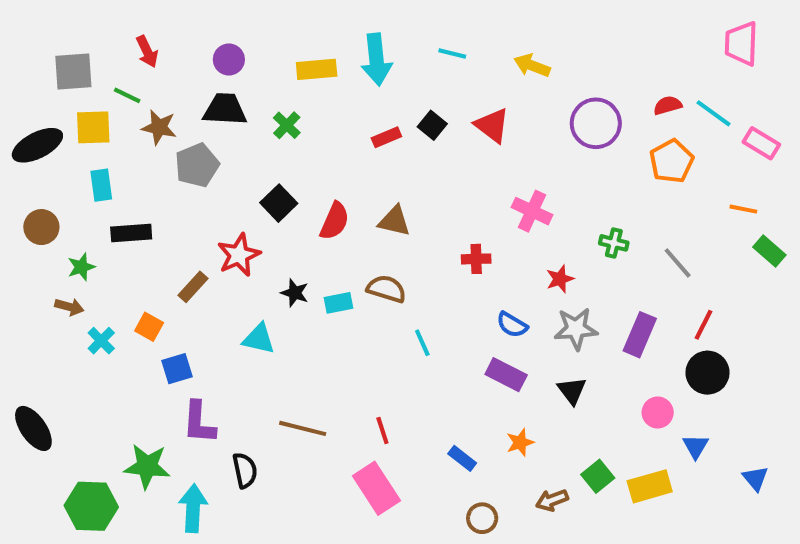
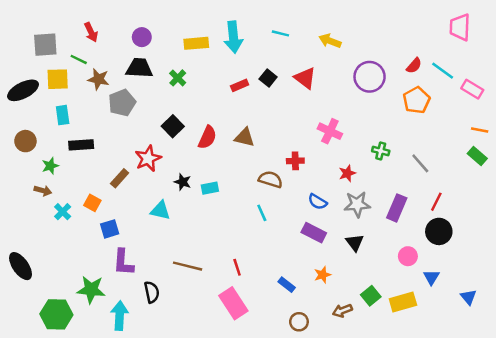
red semicircle: (668, 105) -> (414, 66), turned 147
orange line: (743, 209) -> (480, 130), moved
brown semicircle: (386, 289) -> (271, 179), moved

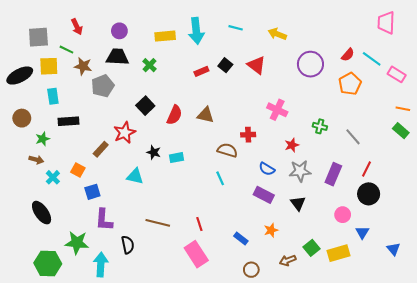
black ellipse: (21, 266) -> (42, 213), moved

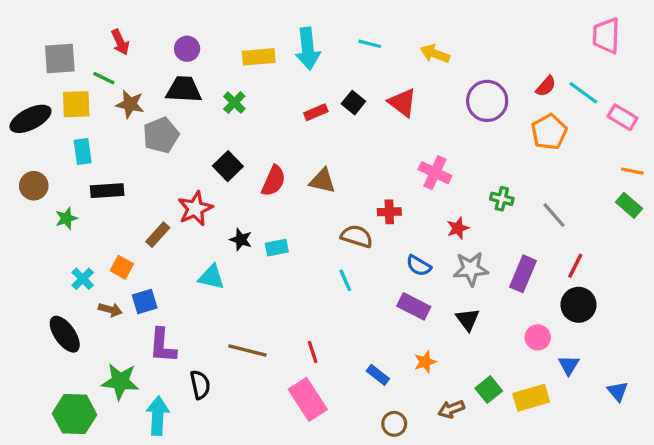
brown arrow: (36, 160) -> (110, 310), moved

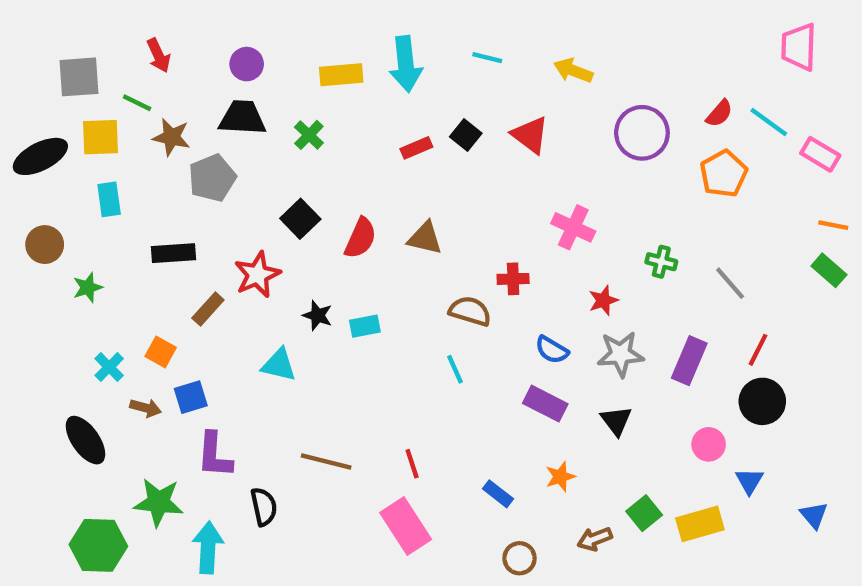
black rectangle: (107, 191) -> (174, 253), moved

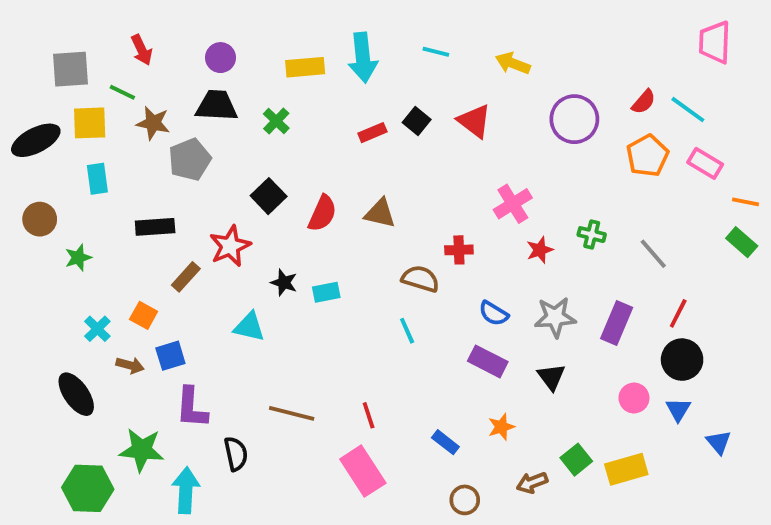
pink rectangle: (820, 154) -> (705, 163), moved
pink cross: (573, 227) -> (513, 204), turned 33
red star: (603, 300) -> (540, 250), moved
blue triangle: (749, 481) -> (678, 410), moved
blue triangle: (814, 515) -> (719, 442), moved

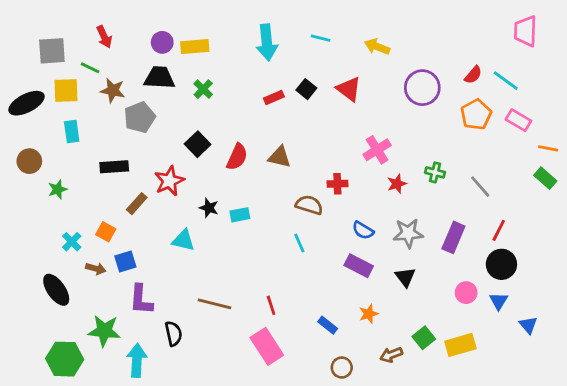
yellow rectangle: (305, 67) -> (195, 47), moved

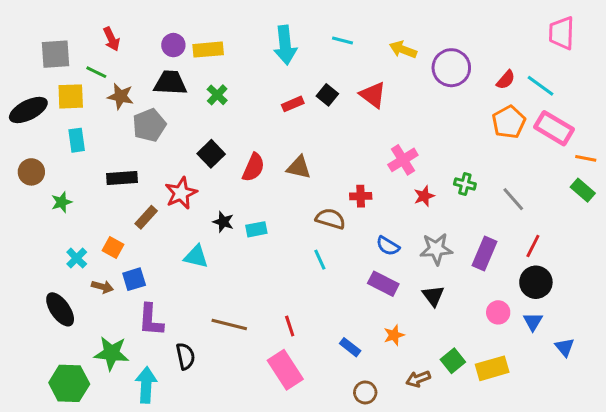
purple circle: (422, 88) -> (451, 68), moved
pink rectangle: (518, 120) -> (554, 128), size x1.4

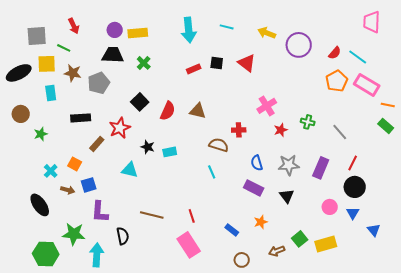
black square: (327, 95) -> (217, 63), turned -32
brown star: (121, 96) -> (73, 73), moved
blue semicircle: (388, 246) -> (257, 163), turned 42

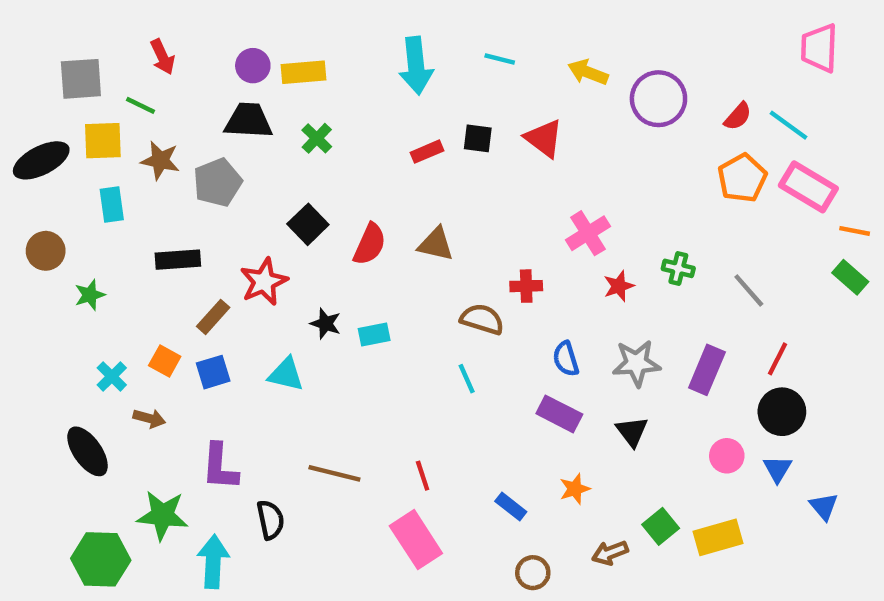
blue square: (89, 185) -> (213, 372), moved

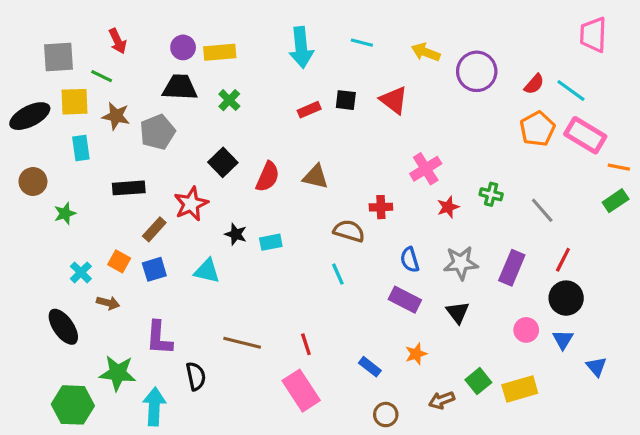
green rectangle: (850, 277) -> (616, 201), turned -75

